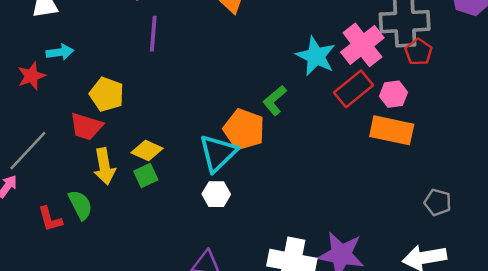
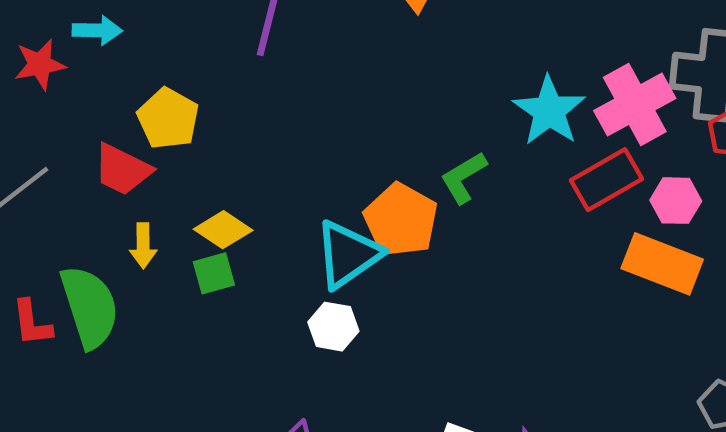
yellow arrow: (104, 166) -> (143, 246), size x0.7
green semicircle: (80, 205) -> (90, 307), size x1.5

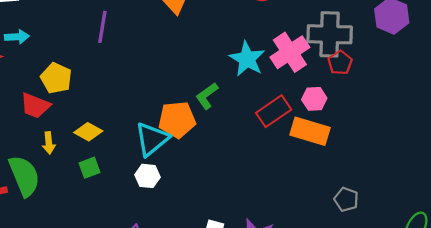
red rectangle: (606, 180) -> (274, 111), moved
orange pentagon: (401, 220) -> (177, 120), turned -30
green square: (214, 273) -> (89, 168), moved

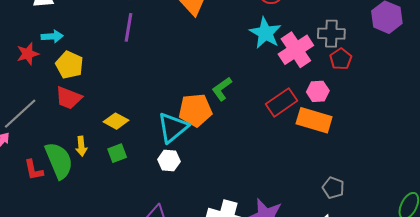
gray cross: (330, 34) -> (331, 34), size x0.7
cyan star: (247, 59) -> (265, 33), moved
yellow pentagon: (56, 78) -> (69, 65), moved
yellow arrow: (49, 143) -> (81, 146), moved
gray pentagon: (346, 199) -> (333, 188), moved

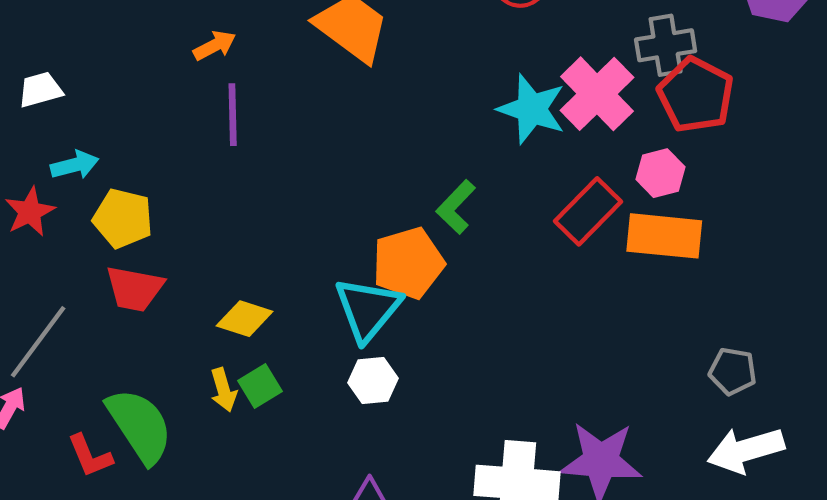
cyan star: (265, 33) -> (532, 109), moved
red pentagon: (341, 59) -> (696, 95), size x1.6
yellow arrow: (81, 146) -> (224, 390), moved

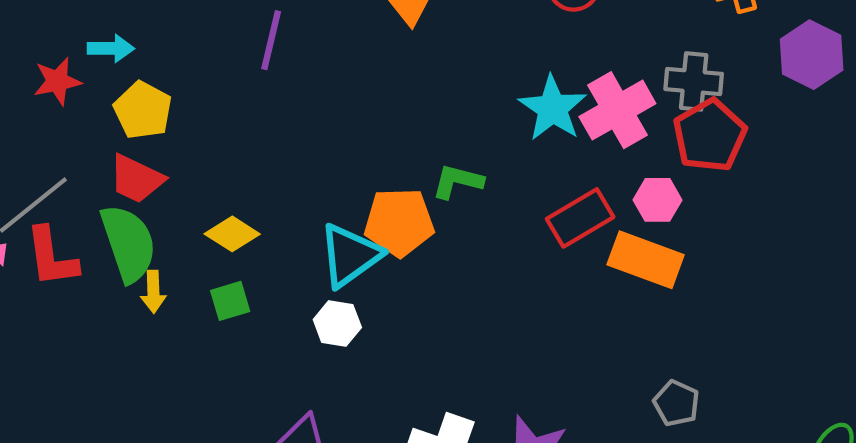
green L-shape: (456, 207) -> (458, 181), turned 46
yellow arrow: (224, 390) -> (153, 292), moved
green semicircle: (140, 426) -> (128, 243), moved
red L-shape: (90, 456) -> (52, 257), moved, size x1.4

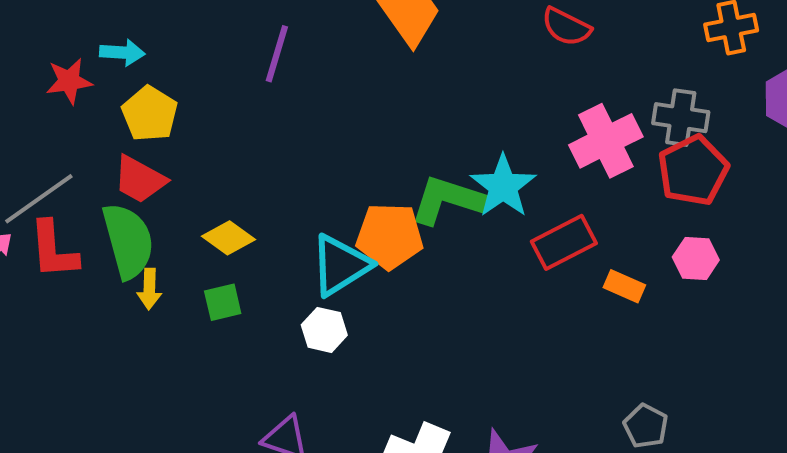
cyan star: (553, 108) -> (503, 186), moved
green L-shape: (458, 181) -> (448, 200), size x1.5
pink hexagon: (657, 200) -> (696, 258), moved
orange rectangle: (646, 260) -> (624, 286), size x0.6

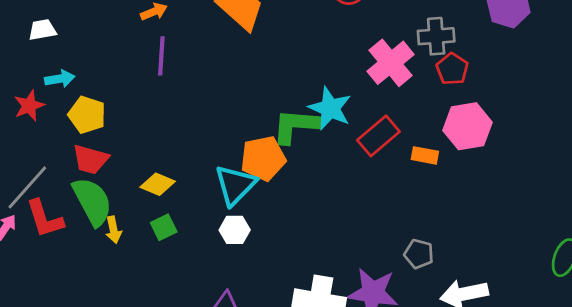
red pentagon: (693, 170) -> (452, 69), size x0.7
pink hexagon: (696, 258) -> (468, 126), size x1.6
gray pentagon: (646, 426) -> (419, 254), moved

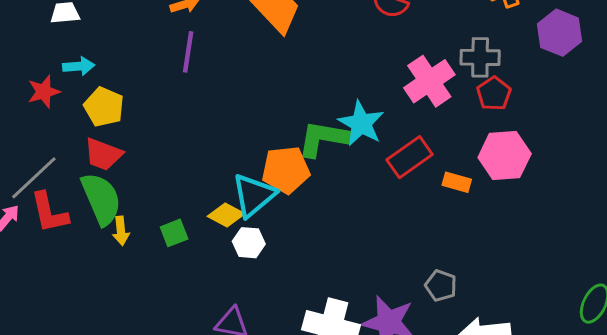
yellow diamond: (158, 184) -> (226, 215), moved

